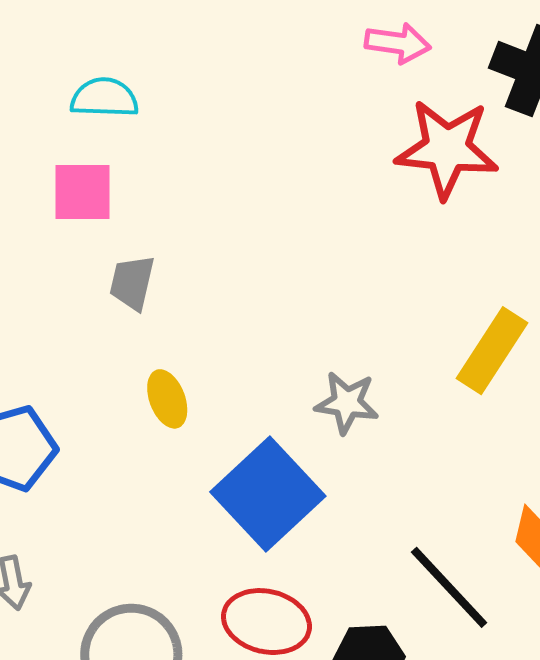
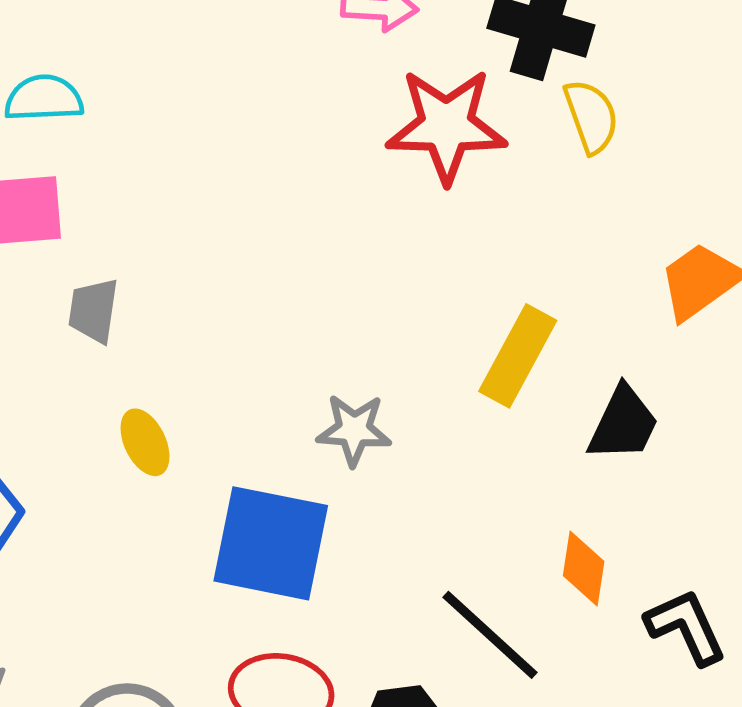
blue square: (268, 494) -> (271, 543), turned -31

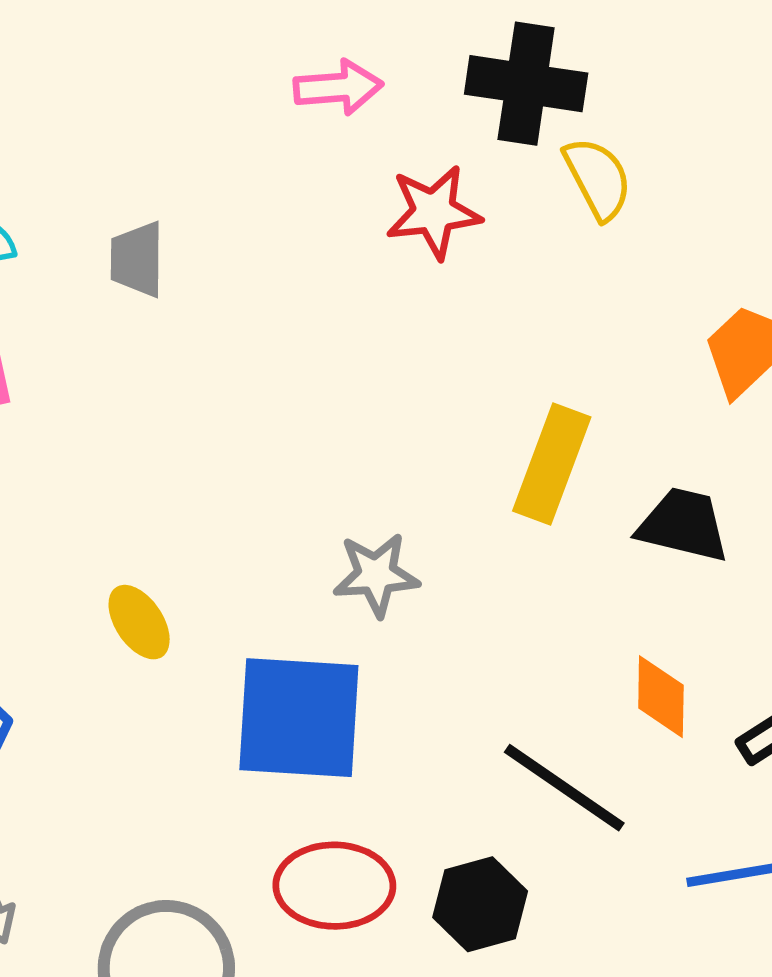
red star: (446, 126) -> (434, 212), size x0.7
gray trapezoid: (93, 311) -> (137, 259), moved
black trapezoid: (623, 424) -> (683, 525), turned -94

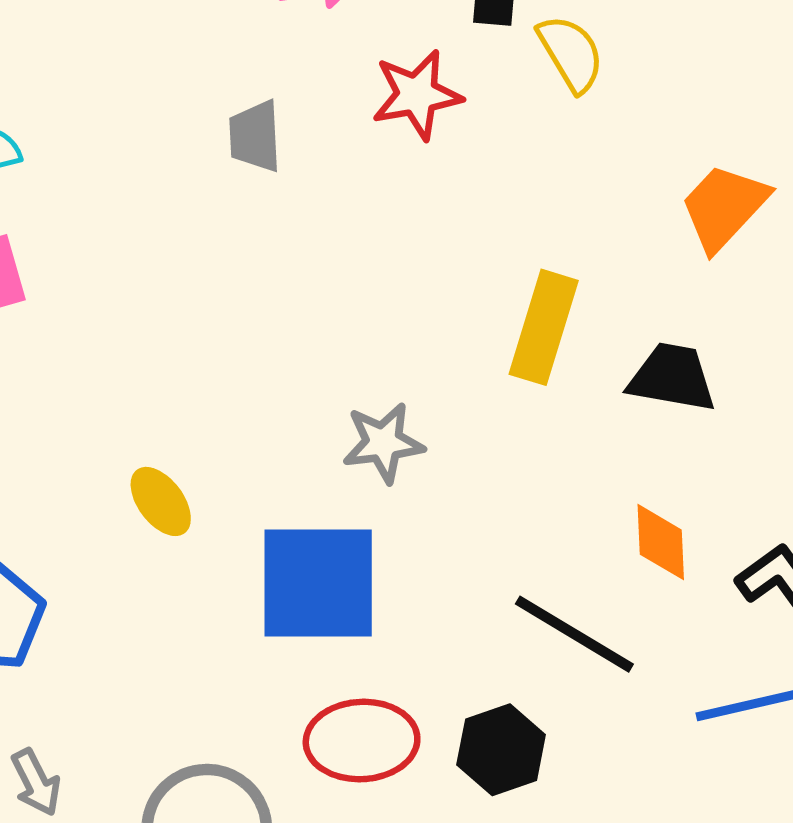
gray trapezoid: (137, 259) -> (255, 136), moved

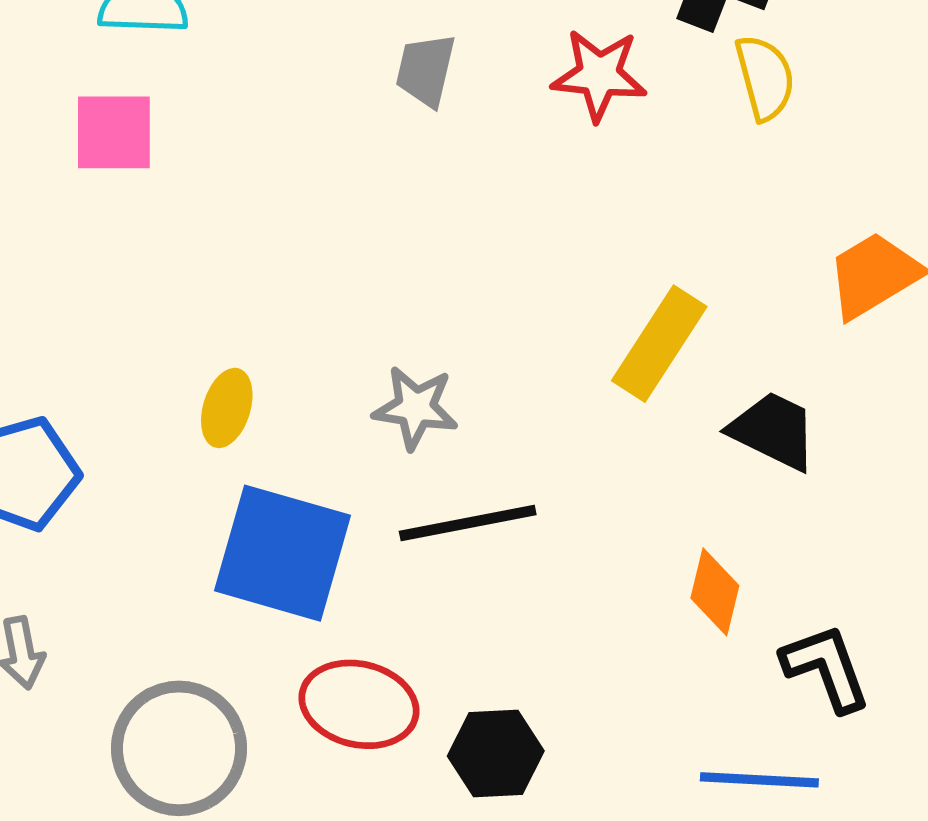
gray star: (383, 443) -> (416, 408), moved
yellow ellipse: (161, 501) -> (227, 408), turned 38
blue square: (318, 583) -> (282, 553), moved
black line: (574, 634) -> (468, 523), moved, turned -58

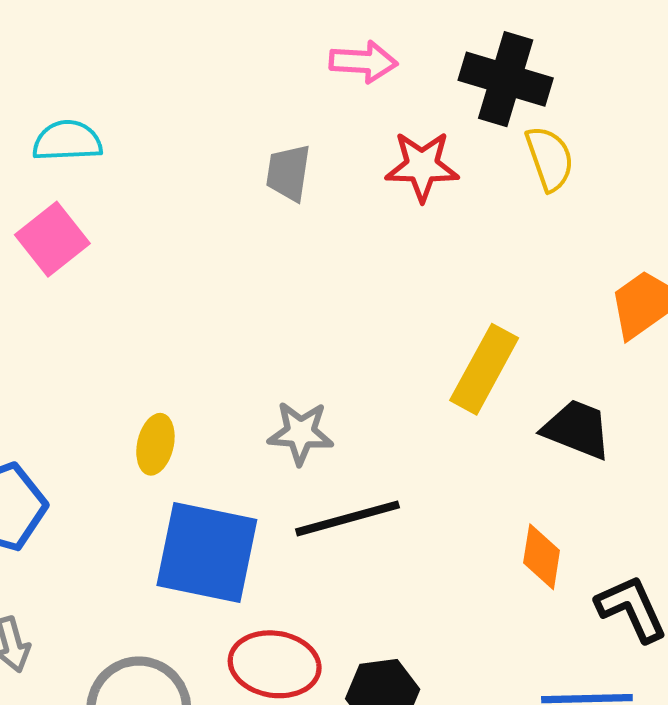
pink square: (114, 132) -> (52, 239), turned -34

